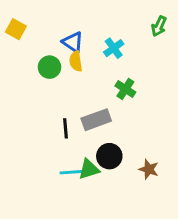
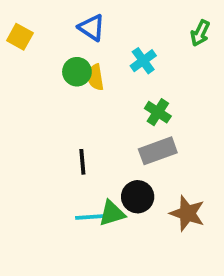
blue triangle: (73, 42) -> (92, 28), moved
green circle: (49, 67) -> (77, 72), moved
gray rectangle: (96, 120) -> (158, 151), moved
brown star: (149, 169) -> (187, 213), size x1.4

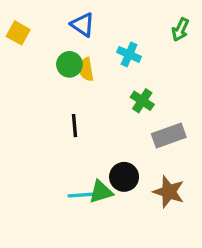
cyan cross: (143, 61) -> (129, 54), turned -30
gray rectangle: (158, 151) -> (169, 135), moved
black line: (82, 162) -> (74, 126), moved

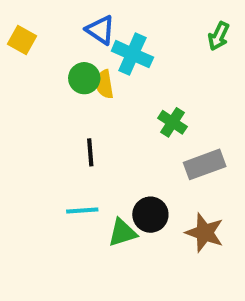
cyan cross: (129, 54) -> (132, 54), moved, size x1.4
cyan line: (81, 195) -> (82, 211), moved

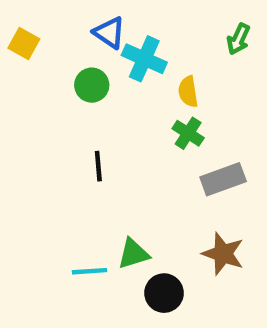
yellow semicircle: (104, 84) -> (188, 92), moved
cyan line: (82, 211) -> (90, 271), moved
black circle: (150, 215) -> (164, 293), moved

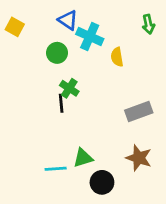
green arrow: (238, 39) -> (148, 24), turned -36
green cross: (188, 133) -> (69, 88), moved

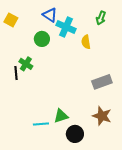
green arrow: (148, 24) -> (101, 18), moved, turned 32
green cross: (69, 88) -> (26, 64), moved
black line: (61, 103) -> (16, 73), moved

